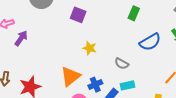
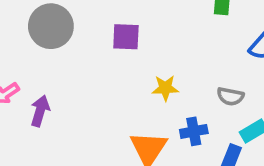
blue cross: (95, 85) -> (194, 131), moved, turned 32

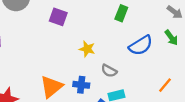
yellow star: (165, 88) -> (87, 49), moved

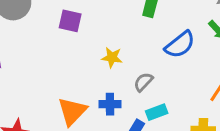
gray semicircle: (109, 71) -> (143, 82), turned 112

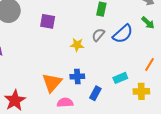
gray semicircle: (143, 82) -> (98, 35), moved
cyan rectangle: (157, 112) -> (120, 78), moved

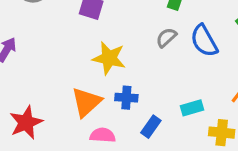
blue semicircle: (123, 34) -> (204, 41), turned 95
yellow star: (77, 45) -> (109, 58), moved, size x1.5

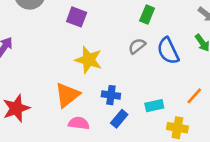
blue cross: (126, 98) -> (111, 95), moved

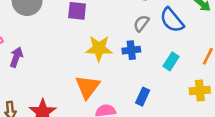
blue cross: (111, 95) -> (131, 50), moved
cyan rectangle: (154, 106) -> (171, 61), moved, turned -30

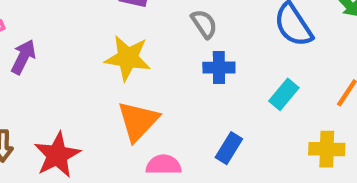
gray semicircle: (141, 23) -> (204, 24), moved, turned 102
yellow star: (99, 48) -> (128, 58), moved

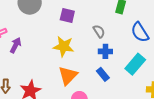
cyan rectangle: (284, 94) -> (135, 64), size x1.5
blue rectangle: (229, 148) -> (103, 74), moved, turned -72

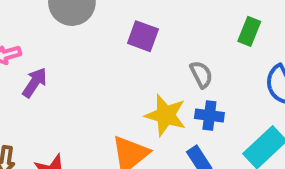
yellow star: (64, 46) -> (166, 115), moved

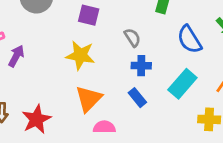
yellow star: (166, 115) -> (80, 55), moved

